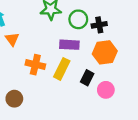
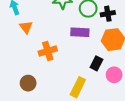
orange cross: (35, 65) -> (48, 51), turned -30
yellow rectangle: (62, 69) -> (78, 87), moved

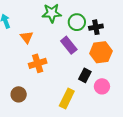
orange triangle: (26, 27) -> (27, 37), moved
purple rectangle: (80, 32) -> (69, 45), turned 48

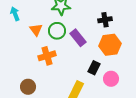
green circle: (77, 22) -> (57, 31), moved

